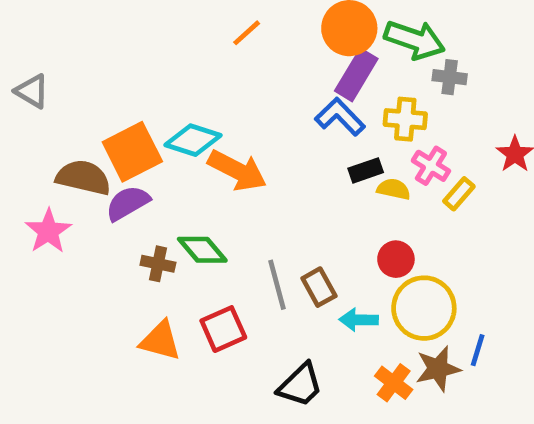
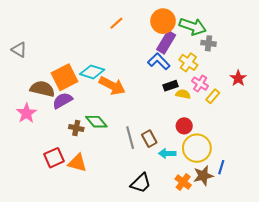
yellow cross: (405, 119) -> (188, 62), turned 30
red square: (223, 329) -> (54, 158), moved

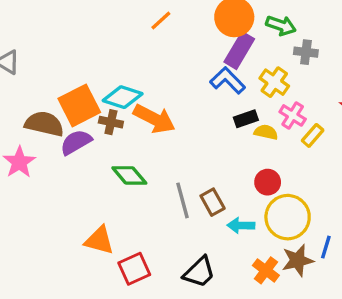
green arrow: (193, 26) -> (281, 25), size x0.7
brown cross: (76, 128) -> (111, 122), moved
red square: (54, 158) -> (134, 269), moved

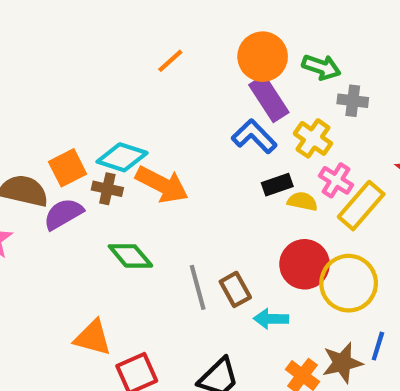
purple rectangle: (239, 50) -> (269, 99), turned -64
orange square: (79, 105) -> (68, 168), size x0.7
yellow rectangle: (313, 135) -> (361, 206), size x1.6
red circle: (268, 182) -> (305, 264), size x1.5
yellow circle: (288, 217) -> (349, 283), moved

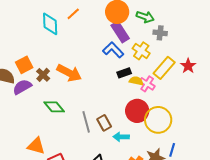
cyan diamond: (122, 157) -> (50, 24), moved, turned 70
pink cross: (336, 180) -> (147, 84), moved
brown cross: (107, 189) -> (43, 75), turned 32
yellow rectangle: (361, 206) -> (164, 68), moved

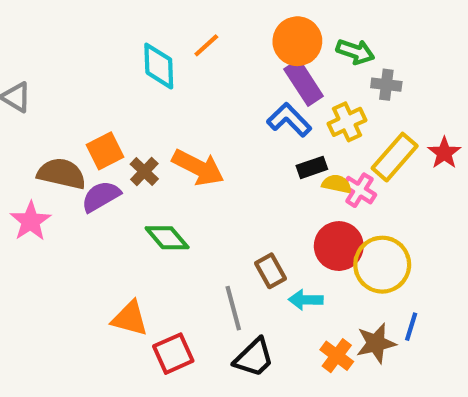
yellow cross: (141, 51) -> (347, 122), turned 30
gray line: (86, 122) -> (233, 308), moved

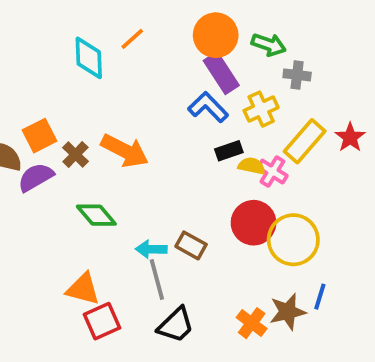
brown rectangle: (270, 271) -> (191, 245), turned -32
cyan arrow: (306, 300) -> (151, 249), moved
orange triangle: (130, 318) -> (83, 289), moved

